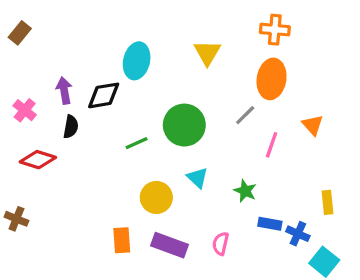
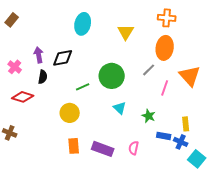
cyan ellipse: (137, 61) -> (83, 24), moved
orange triangle: (313, 125) -> (190, 76), size x1.6
yellow circle: (156, 197) -> (70, 113), moved
yellow rectangle: (327, 202) -> (186, 124), moved

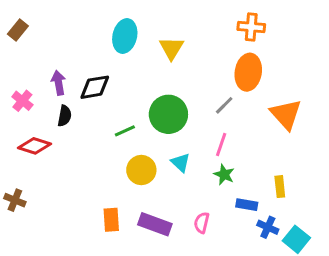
yellow triangle: (126, 32) -> (171, 48), moved
pink line: (165, 88) -> (221, 144), moved
yellow circle: (70, 113) -> (141, 170), moved
blue cross: (181, 142) -> (268, 227), moved

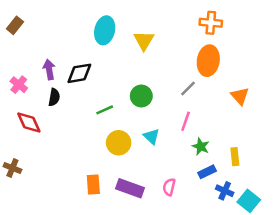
green circle: (168, 114) -> (141, 96), size x0.7
orange triangle: (286, 114) -> (240, 96), size x0.7
red diamond: (34, 146) -> (29, 123), turned 48
green star: (224, 175) -> (201, 147), moved
blue rectangle: (247, 205) -> (207, 172), turned -36

